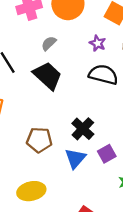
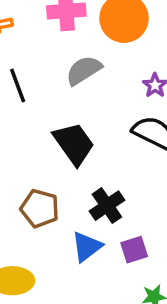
gray semicircle: (49, 43) -> (84, 70), size x1.5
black trapezoid: (48, 76) -> (74, 144), moved

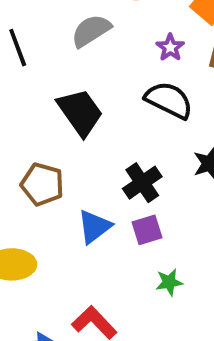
black cross: (107, 206) -> (142, 183), moved

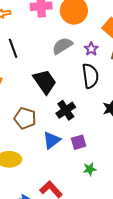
gray semicircle: (91, 31) -> (62, 46), moved
black semicircle: (169, 100) -> (90, 76), turned 55
black cross: (142, 183) -> (66, 110), moved

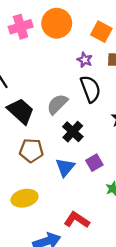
gray semicircle: (62, 46) -> (57, 104), moved
black trapezoid: (45, 82) -> (21, 111), moved

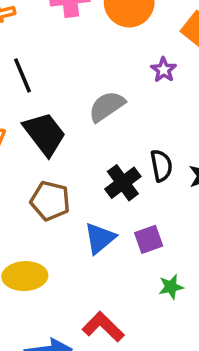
black semicircle: (90, 89) -> (161, 166), moved, size x0.7
gray semicircle: (57, 104) -> (107, 106), moved

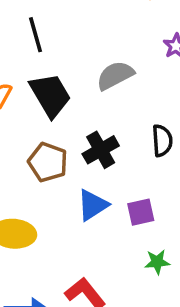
black cross: (123, 183) -> (101, 150), moved

